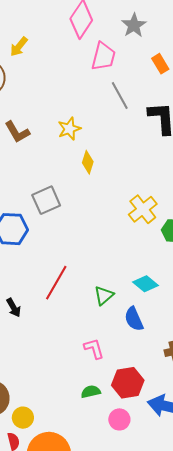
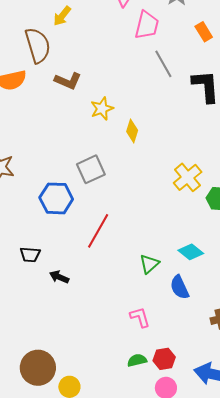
yellow star: (69, 129) -> (102, 109), moved
brown L-shape: (17, 132) -> (68, 81), moved, turned -36
red line: (56, 283) -> (98, 231), moved
black arrow: (14, 308) -> (59, 277), turned 144
red hexagon: (128, 383) -> (164, 359), moved, size x0.7

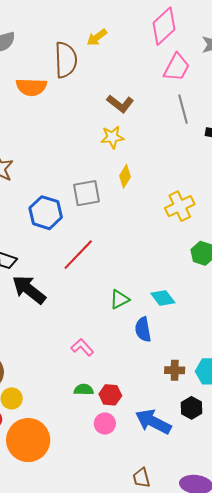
brown L-shape: (68, 81) -> (120, 104), moved
yellow diamond: (132, 131) -> (125, 176), moved
yellow cross: (188, 177) -> (180, 206), moved
black arrow: (59, 277) -> (29, 290), size x1.8
pink L-shape: (140, 317) -> (82, 347), moved, turned -40

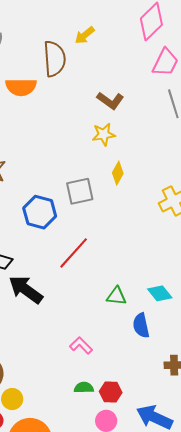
green triangle: (120, 299) -> (116, 296), turned 35

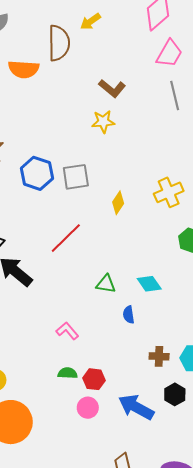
yellow diamond: (118, 173) -> (118, 203), moved
blue hexagon: (40, 212) -> (37, 173), moved
blue semicircle: (141, 325) -> (129, 315), size x0.7

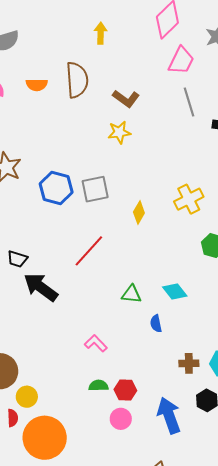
yellow arrow: (90, 21) -> (101, 33), turned 130
brown semicircle: (59, 43) -> (77, 80), moved
orange semicircle: (24, 69) -> (37, 85), size x0.7
blue arrow: (136, 407) -> (169, 415), turned 45

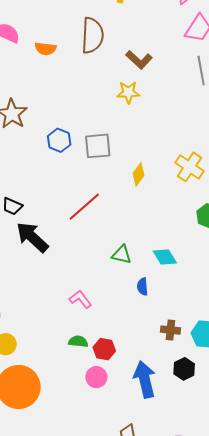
orange semicircle: (37, 85) -> (46, 49), moved
blue hexagon: (56, 188) -> (59, 140), size x0.7
yellow cross: (189, 199) -> (190, 167), turned -36

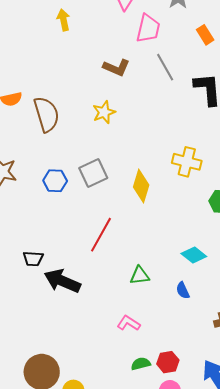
brown semicircle: (92, 35) -> (46, 114), moved
brown L-shape: (139, 60) -> (116, 68), moved
yellow diamond: (139, 174) -> (141, 186), size x1.4
green triangle: (122, 255) -> (140, 276), moved

